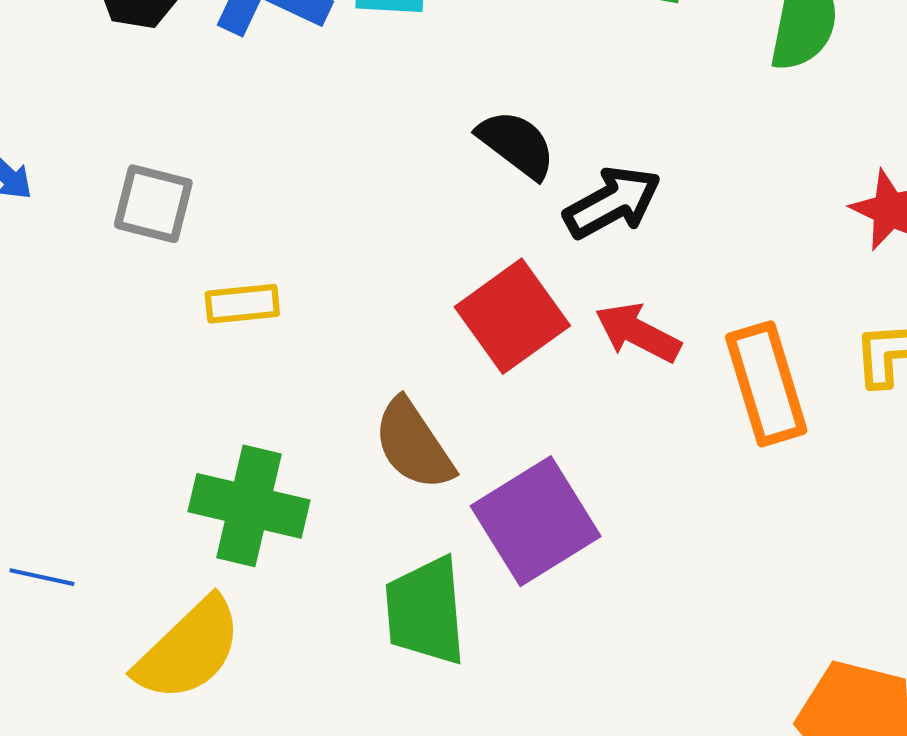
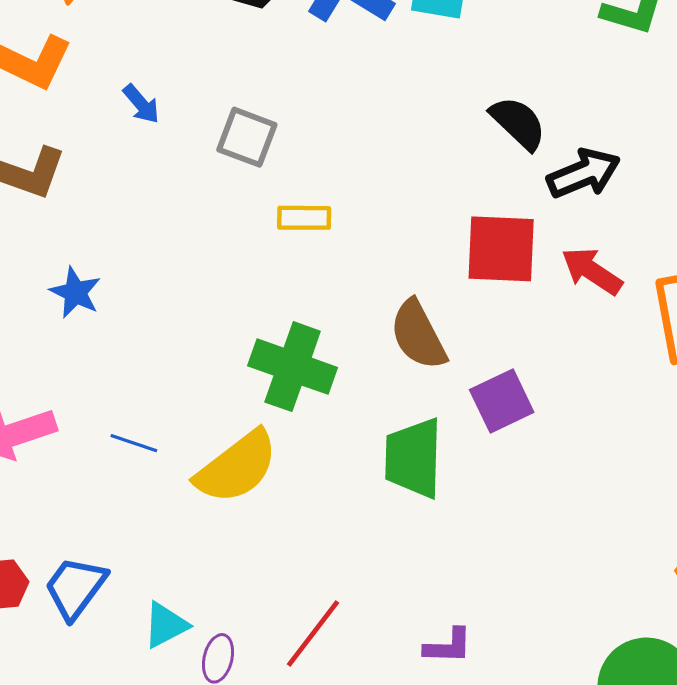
red square: (512, 316) -> (501, 249), turned 32
purple square: (536, 521) -> (502, 401), size x0.7
blue line: (42, 577) -> (134, 443), moved

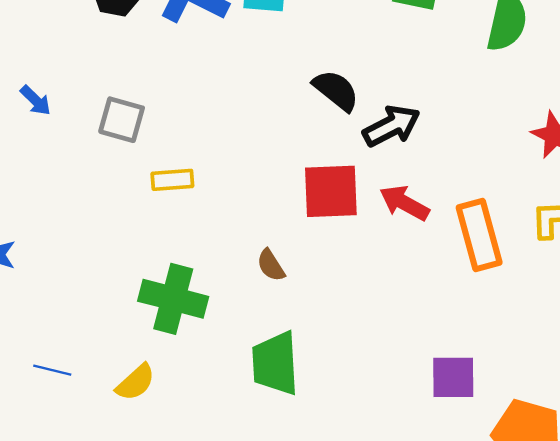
brown semicircle: (418, 335) -> (271, 265), size x0.6
purple square: (502, 401) -> (453, 377), moved, turned 30
yellow semicircle: (237, 467) -> (136, 382), size x0.6

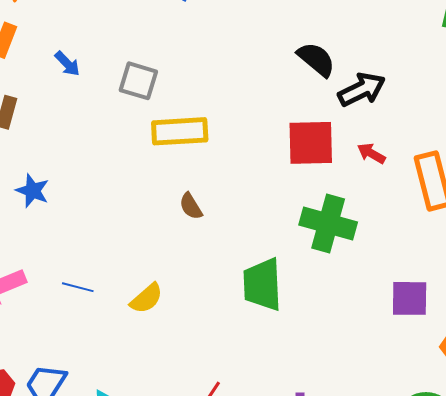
yellow rectangle: (172, 180) -> (180, 131), size x1.6
red arrow: (404, 203) -> (371, 153), size x0.7
brown semicircle: (271, 265) -> (191, 206), moved
green cross: (173, 299) -> (328, 224), moved

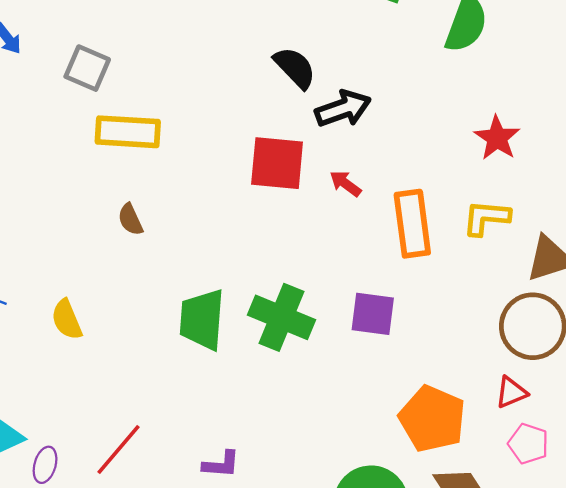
green cross: (328, 224) -> (281, 317), moved
yellow semicircle: (147, 298) -> (67, 320), turned 102
purple square: (410, 298) -> (373, 314), moved

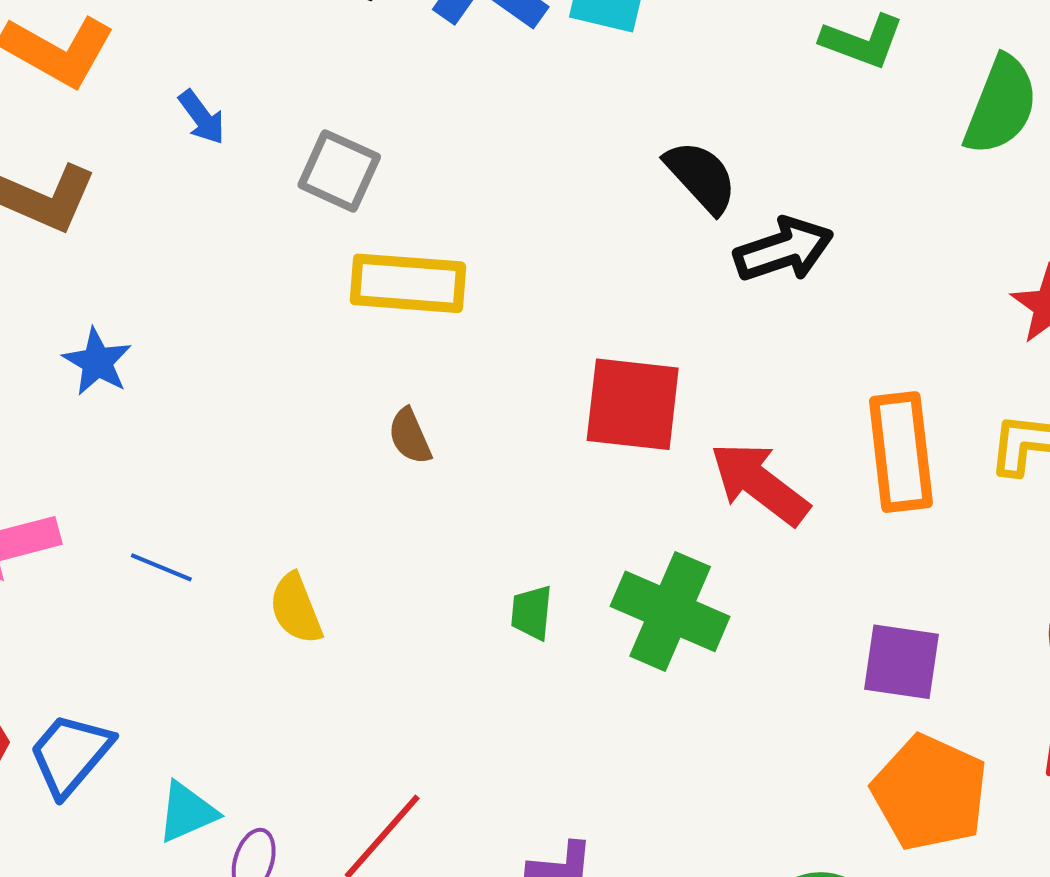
red square: (277, 163) -> (633, 404), moved
red arrow: (345, 184) -> (760, 483), moved, size x1.8
purple square: (373, 314) -> (901, 662), moved
green trapezoid: (202, 319) -> (532, 613), size x0.5

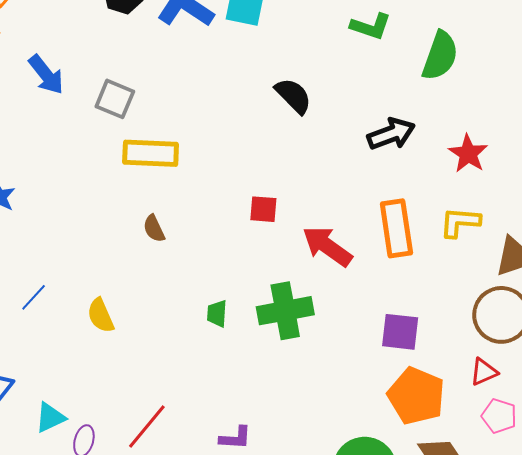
blue arrow: (202, 117) -> (46, 75), size x1.5
black arrow: (784, 250) -> (391, 134), moved
red square: (633, 404) -> (263, 209), size x0.6
blue line: (161, 567) -> (34, 297), turned -68
green cross: (670, 611) -> (285, 311), turned -32

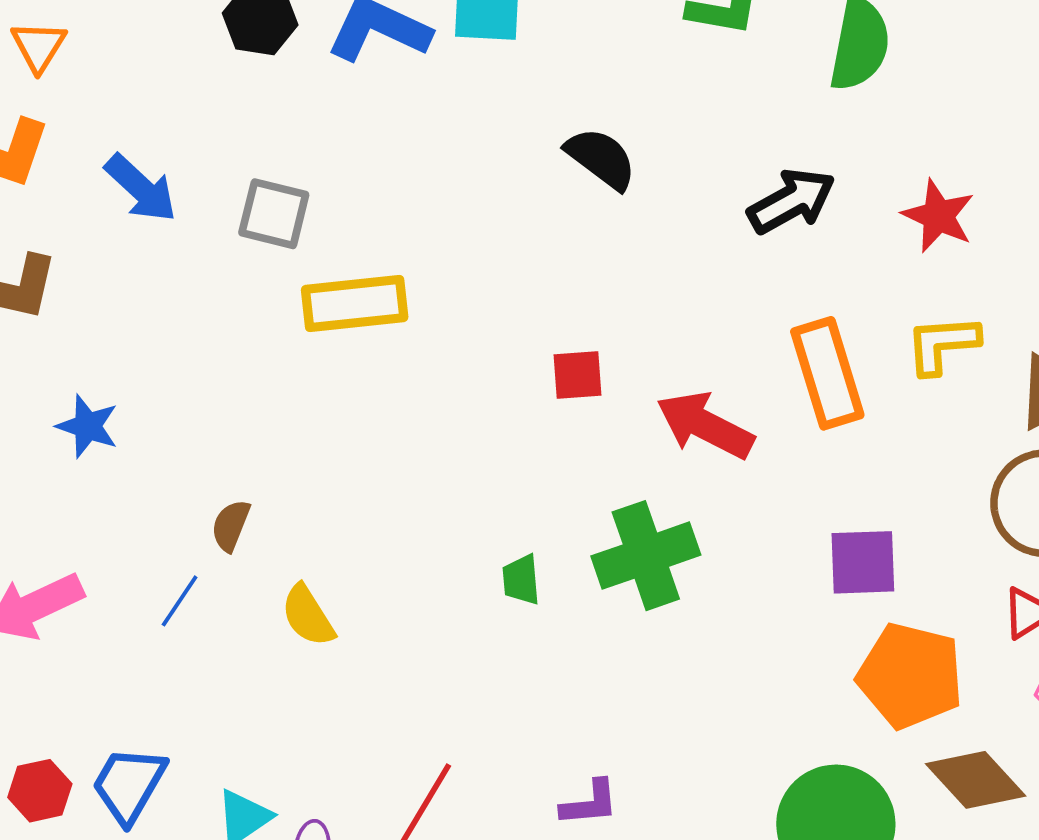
brown semicircle: (154, 229) -> (231, 525), moved, turned 56

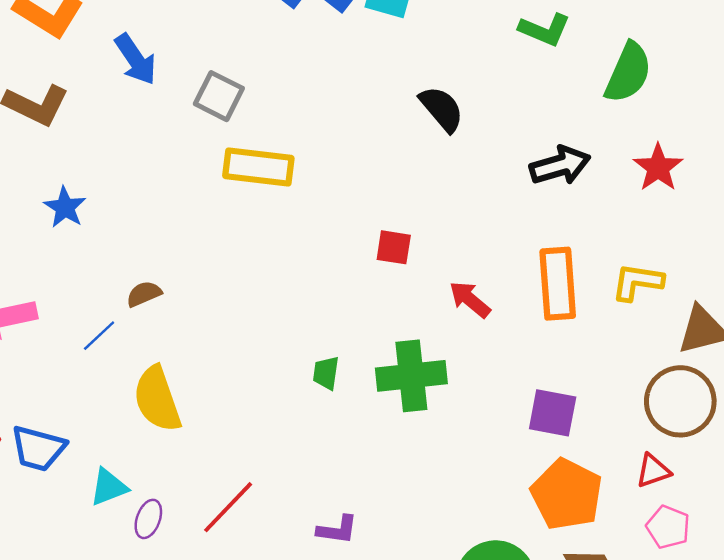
red star: (938, 216) -> (658, 168), moved
red arrow: (705, 425) -> (470, 299), size x0.7
brown semicircle: (231, 525) -> (144, 294), turned 32
yellow semicircle: (308, 616) -> (157, 399), moved, size x1.5
blue trapezoid: (129, 785) -> (38, 448), turned -118

